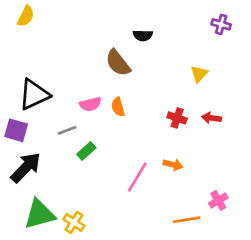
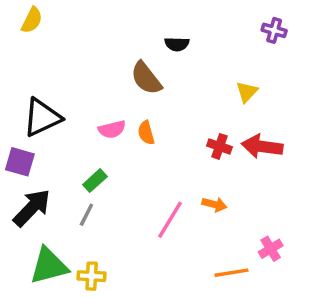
red arrow: (211, 118) -> (262, 146), size x1.6
gray line: (67, 130) -> (86, 215), moved, turned -42
green rectangle: (86, 151) -> (95, 181), moved
yellow cross: (74, 222) -> (92, 276), turned -30

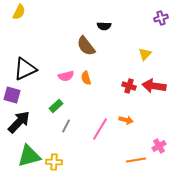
purple cross: (274, 30) -> (161, 18), turned -32
gray line: (86, 215) -> (66, 126), moved

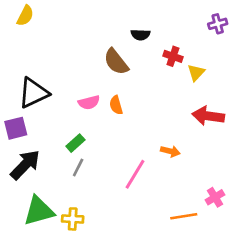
red cross: (129, 86) -> (173, 56), moved
purple square: (12, 95) -> (16, 128), turned -30
orange arrow: (126, 120) -> (170, 151), moved
gray line: (66, 126) -> (78, 167), moved

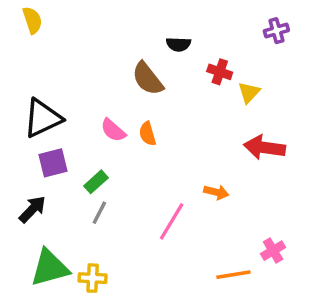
yellow semicircle: (25, 16) -> (32, 20), turned -45
pink semicircle: (89, 102) -> (113, 130), turned 55
purple square: (16, 128) -> (53, 163), moved
black arrow: (25, 165) -> (32, 209), size x0.7

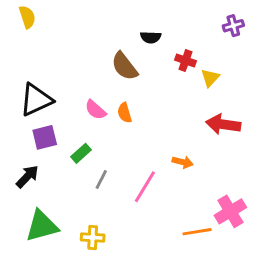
gray line: (99, 213) -> (101, 179), moved
pink cross: (273, 251) -> (230, 211), size x1.5
yellow cross: (93, 278) -> (93, 238), moved

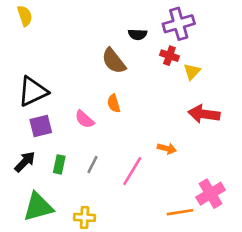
purple cross: (233, 26) -> (179, 24), moved, size x1.6
pink semicircle: (95, 110) -> (85, 119), moved
green rectangle: (81, 153) -> (59, 164), moved, turned -36

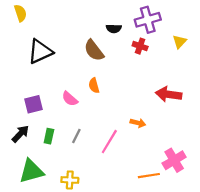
yellow triangle: (192, 72) -> (180, 42), moved
black triangle: (33, 91) -> (40, 52), moved

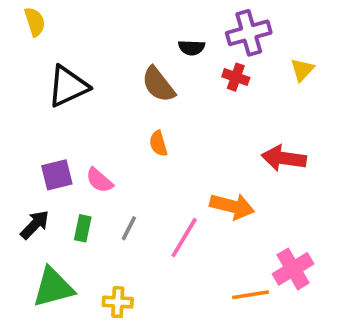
pink semicircle: (70, 99) -> (99, 180), moved
orange arrow: (138, 123) -> (232, 206), size x1.6

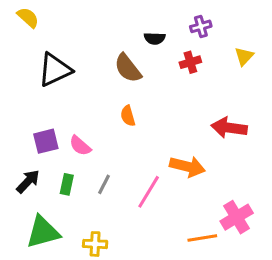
yellow semicircle: (35, 22) -> (28, 18), turned -30
purple cross: (249, 33) -> (201, 26), size x0.6
red cross: (236, 77) -> (190, 62), turned -36

